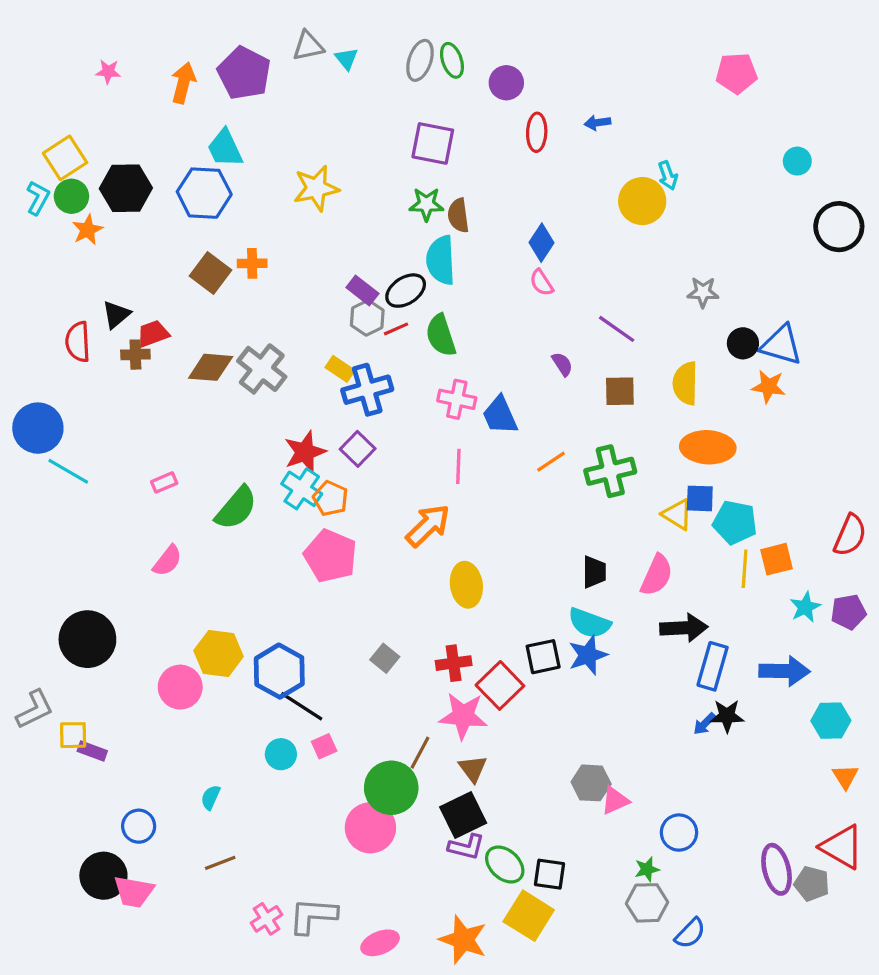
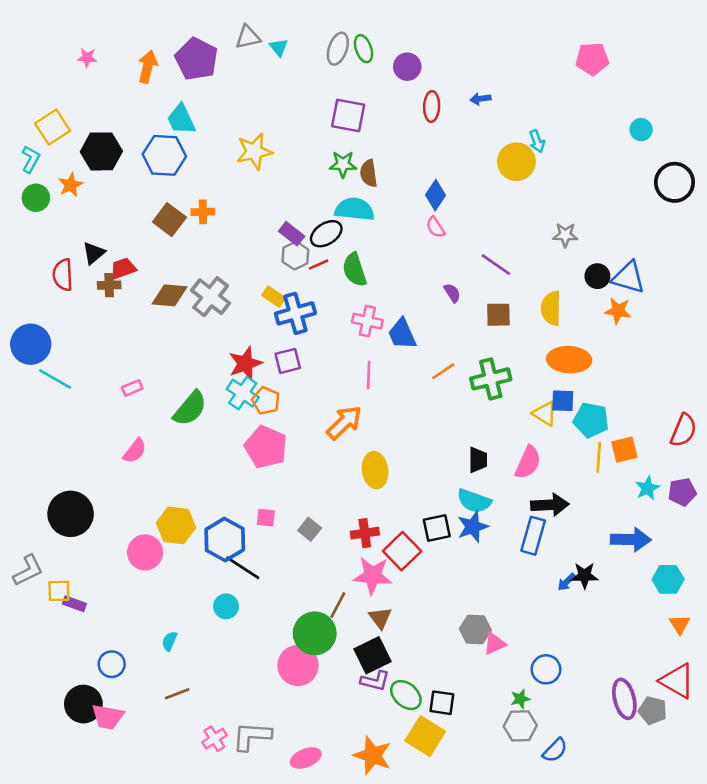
green circle: (71, 196) -> (36, 198), moved
cyan semicircle: (441, 260) -> (355, 209), turned 99
purple square: (358, 449) -> (288, 361), turned 32
blue rectangle: (713, 666) -> (533, 536), moved
pink square: (324, 746) -> (266, 518), moved, turned 30

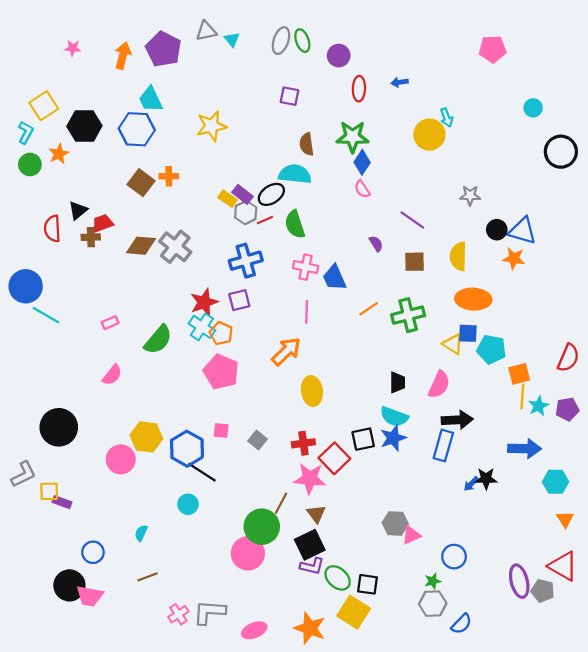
purple square: (348, 115) -> (290, 96), size x0.7
green star: (343, 164) -> (353, 137), moved, size x1.4
yellow rectangle: (274, 297) -> (228, 199), moved
yellow line: (599, 457) -> (522, 396), moved

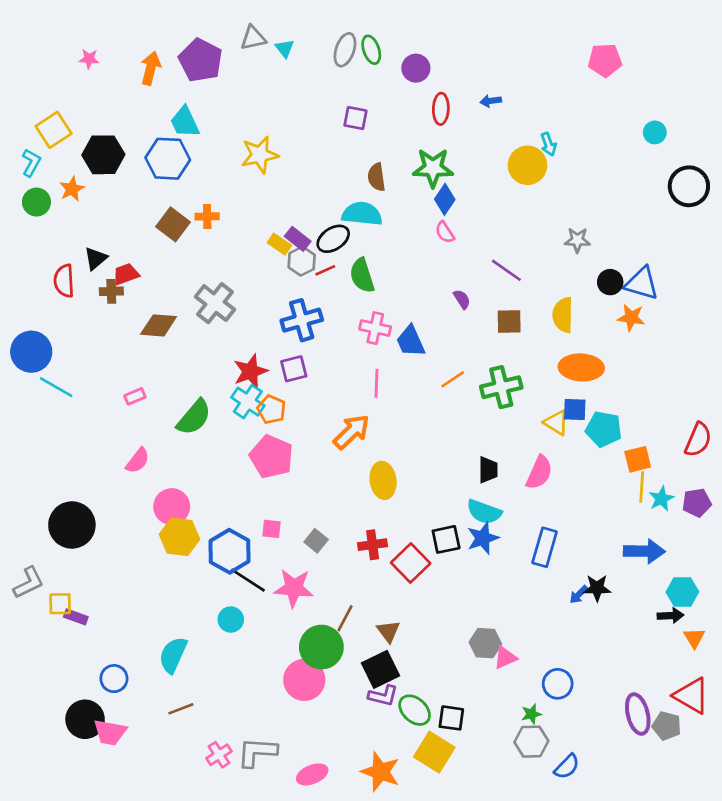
brown diamond: (141, 246) -> (159, 325), moved
black arrow: (457, 420) -> (671, 616), moved, size x0.7
pink circle: (121, 459) -> (172, 507), moved
pink star: (310, 479) -> (294, 588), moved
cyan semicircle: (141, 533) -> (173, 655), size x1.8

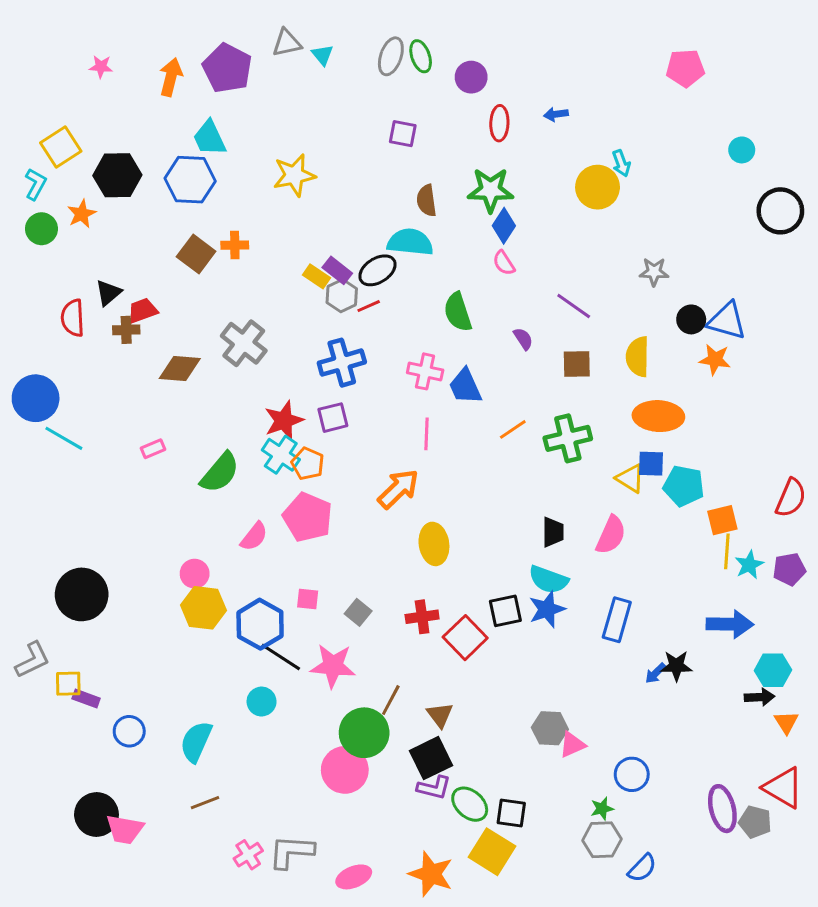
green semicircle: (362, 276) -> (458, 312), moved
pink semicircle: (138, 461) -> (254, 536), moved
pink circle: (172, 507) -> (195, 574), size x0.7
blue circle: (114, 679) -> (129, 731), moved

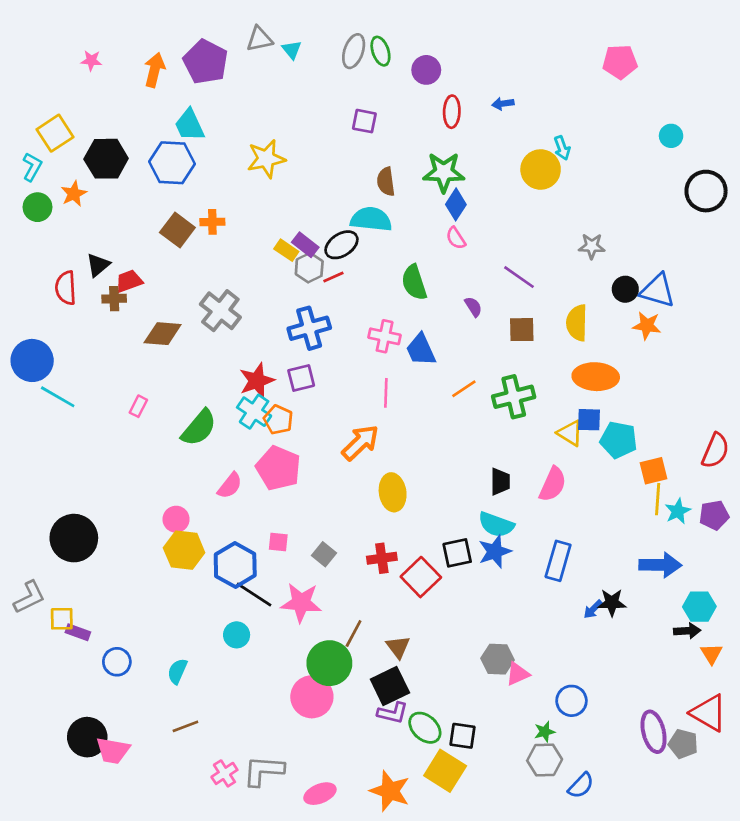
pink rectangle: (153, 449) -> (138, 406), turned -40
cyan semicircle: (196, 742) -> (177, 671), size x0.7

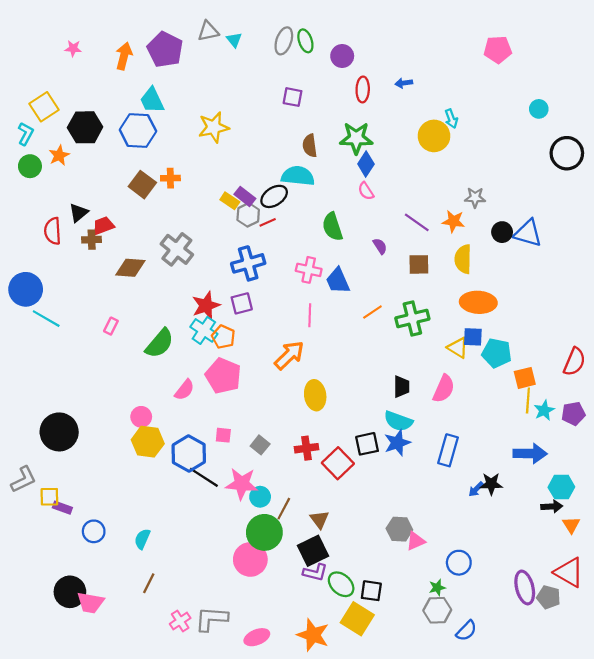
orange star: (647, 326) -> (453, 221), moved
cyan circle: (237, 635) -> (260, 497), moved
brown line: (185, 726) -> (149, 583), turned -42

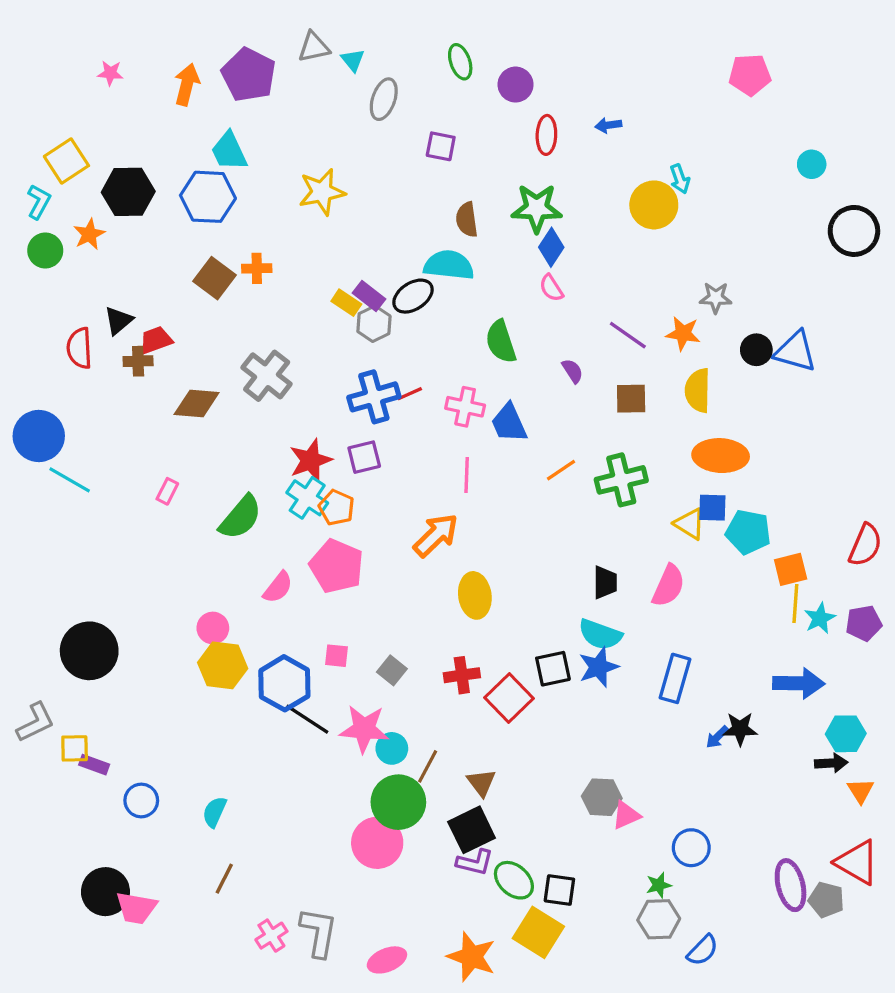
gray ellipse: (284, 41) -> (384, 99), moved
red line: (268, 222) -> (410, 394), moved
gray L-shape: (211, 619) -> (319, 932), turned 96

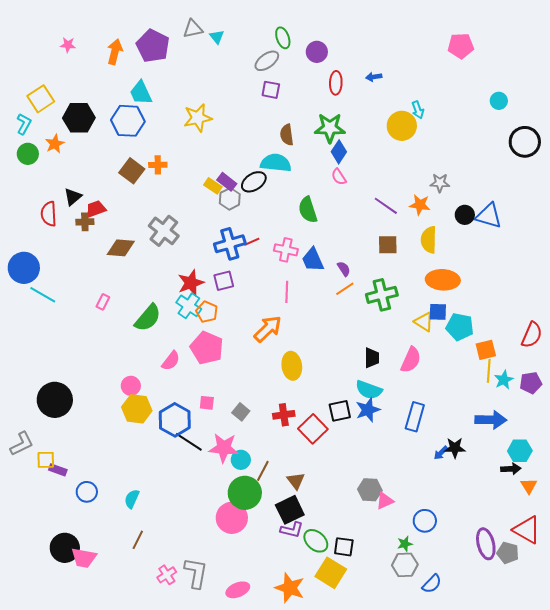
gray ellipse: (384, 99) -> (267, 61), moved, turned 35
purple semicircle: (572, 371) -> (344, 269), moved

